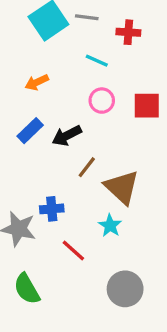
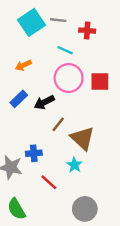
pink circle: (102, 101) -> (69, 78), size x1.6

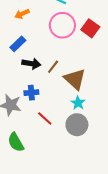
red square: (100, 82) -> (90, 28), turned 36
black arrow: (44, 102) -> (31, 64), moved, turned -144
cyan star: (74, 165) -> (78, 103), moved
gray circle: (85, 209) -> (77, 125), moved

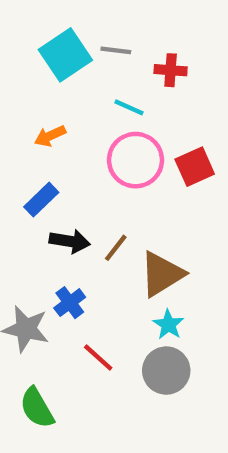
red square: (90, 28) -> (195, 167), turned 30
brown triangle: (75, 79) -> (162, 274), turned 45
blue cross: (31, 93) -> (70, 303), turned -32

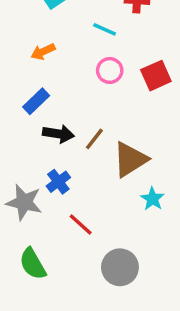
pink circle: (136, 160) -> (110, 70), size x0.6
cyan star: (168, 325) -> (152, 199), moved
gray circle: (166, 371) -> (120, 267), moved

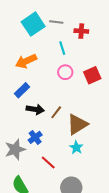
cyan line: (105, 29) -> (62, 48), turned 48
orange arrow: (43, 52) -> (26, 61), size x1.5
cyan star: (152, 199) -> (76, 147), moved
gray star: (24, 202) -> (15, 149), turned -30

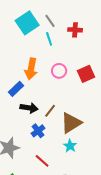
gray line: (56, 22) -> (50, 21), turned 48
cyan line: (62, 48) -> (49, 39), moved
orange arrow: (26, 61) -> (31, 69), moved, turned -55
blue cross: (35, 137) -> (38, 131), moved

